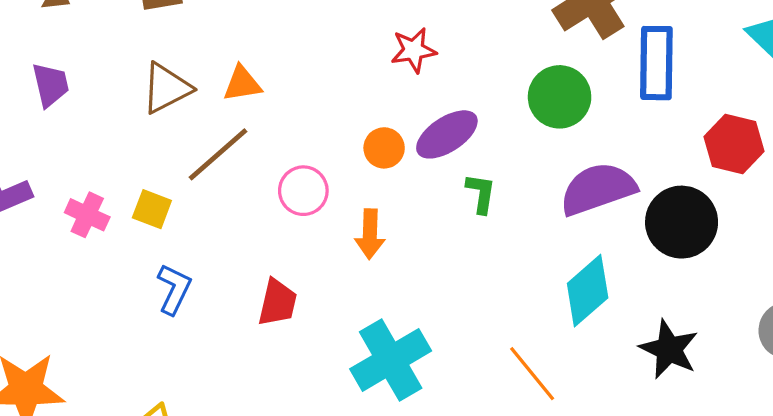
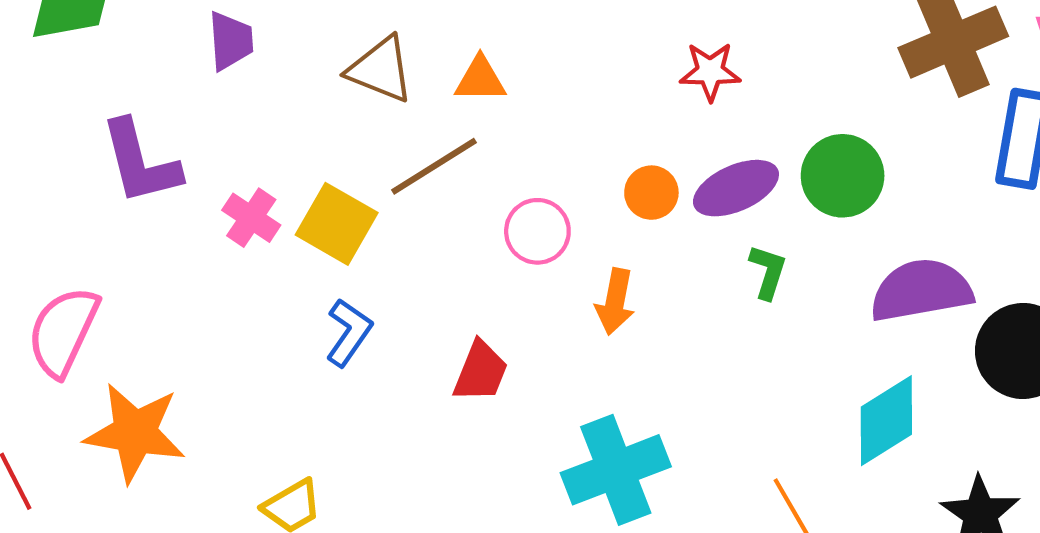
brown triangle: (166, 88) -> (381, 69), turned 40
green circle: (560, 97) -> (843, 176), moved
yellow square: (152, 209) -> (337, 224), size x1.5

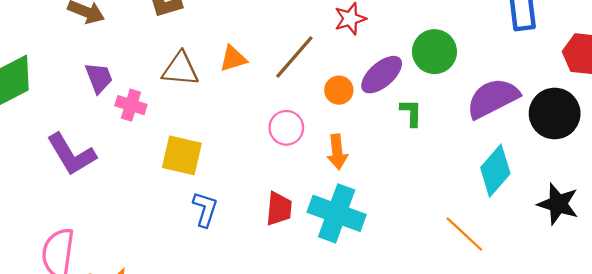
brown line: (434, 166) -> (294, 57), moved
pink cross: (251, 218) -> (131, 105), moved
cyan cross: (616, 470) -> (337, 213), moved, turned -32

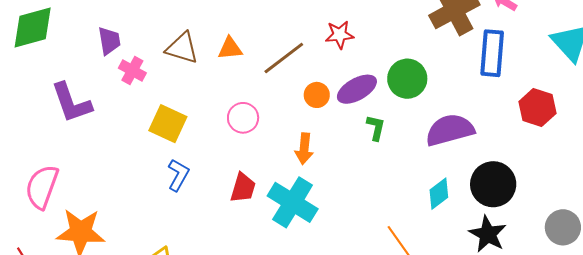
black circle: (555, 114) -> (493, 184), moved
pink circle: (286, 128) -> (243, 118), moved
cyan diamond: (495, 171) -> (439, 194), size x0.7

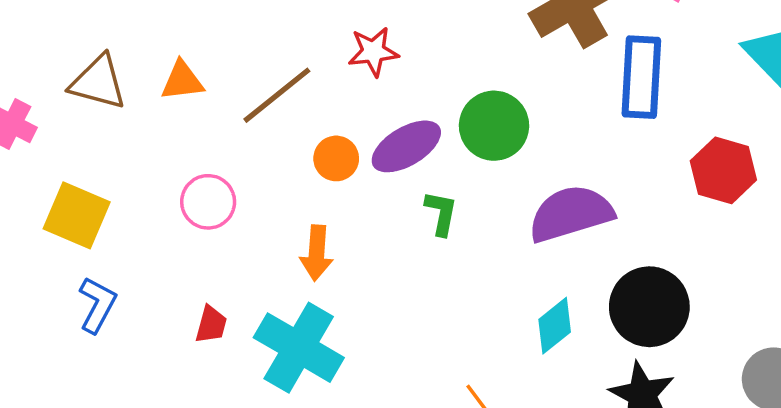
red trapezoid: (243, 188) -> (211, 324), size x0.7

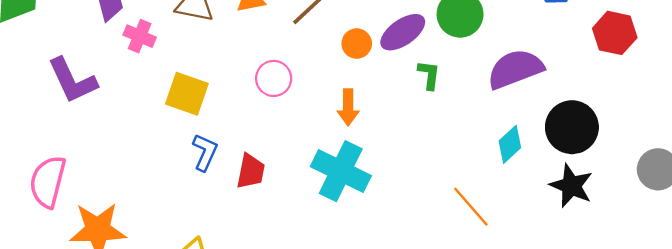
red trapezoid: (211, 324) -> (251, 171), moved, size x1.4

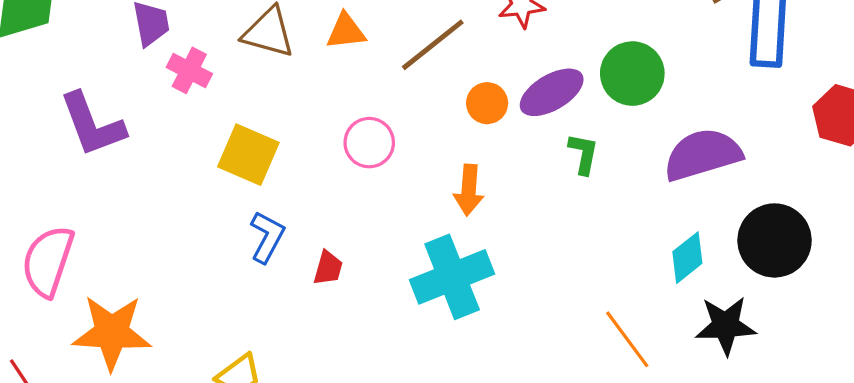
red trapezoid: (251, 171) -> (328, 268), size x0.7
cyan cross: (341, 171) -> (452, 277), turned 38
black star: (571, 186) -> (726, 326), moved, turned -30

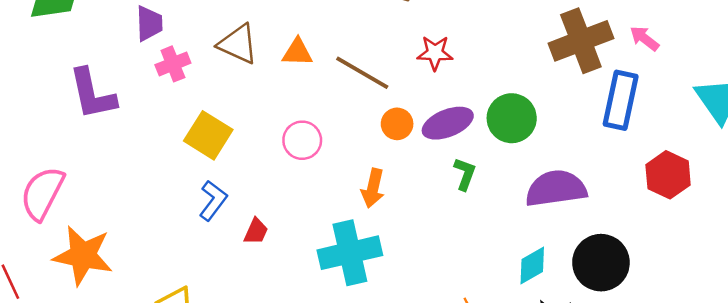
brown line: (433, 45) -> (362, 73), turned 60
pink cross: (189, 70) -> (173, 64), turned 32

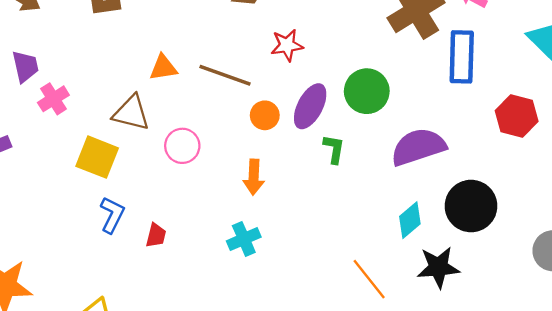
brown triangle: (238, 44) -> (131, 113), moved
purple ellipse: (448, 123) -> (310, 106), turned -30
cyan cross: (350, 253) -> (244, 239), size x0.6

